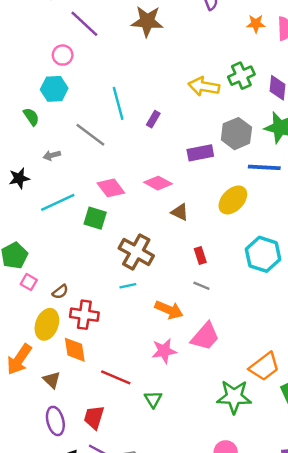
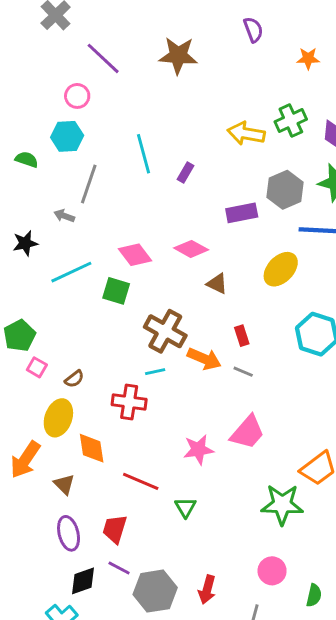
green semicircle: (31, 117) -> (27, 159), moved, turned -36
gray line: (90, 135) -> (89, 184), moved, turned 72
gray arrow: (52, 155) -> (64, 216), turned 35
orange arrow: (169, 310) -> (204, 359), moved
red cross: (84, 315) -> (129, 402), moved

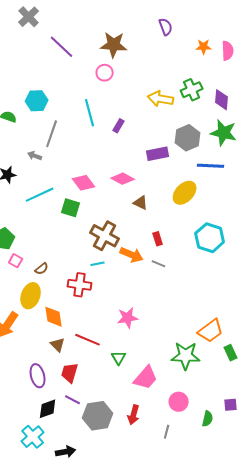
pink circle: (77, 96) -> (105, 73), moved
pink trapezoid: (248, 432) -> (146, 378), moved
brown triangle: (64, 484) -> (58, 345), moved

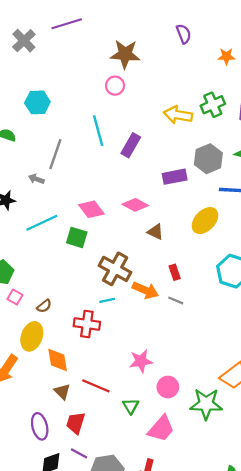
gray cross: (29, 17) -> (24, 41), moved
purple line: (62, 47) -> (67, 24), moved, turned -60
cyan hexagon: (37, 101) -> (37, 102), moved
purple rectangle: (119, 126) -> (131, 145), size x1.5
pink circle: (179, 402) -> (168, 387), moved

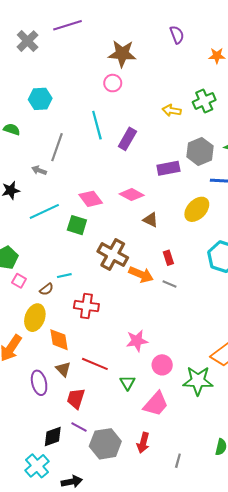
yellow arrow: (178, 115) -> (172, 110), size x0.7
cyan line: (107, 300) -> (64, 276), moved
purple ellipse: (40, 426) -> (39, 383), moved

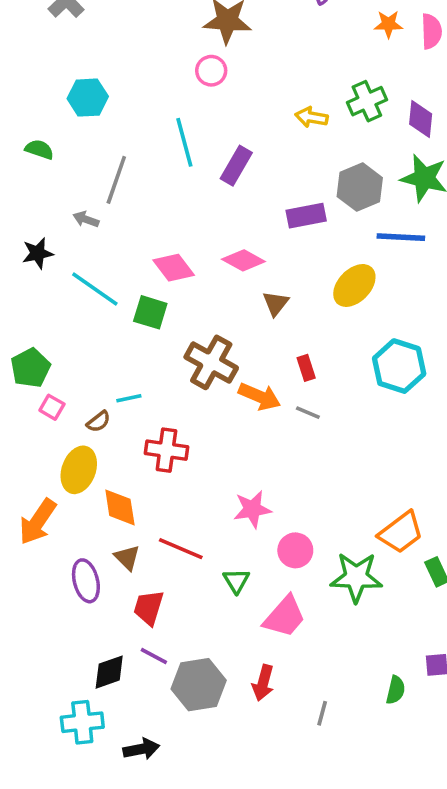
cyan line: (44, 211) -> (95, 289), turned 60
brown triangle: (151, 220) -> (276, 303), turned 42
cyan cross: (37, 466) -> (82, 722), turned 35

